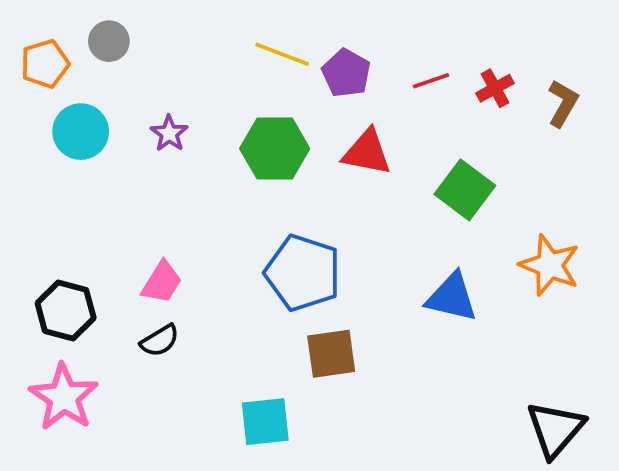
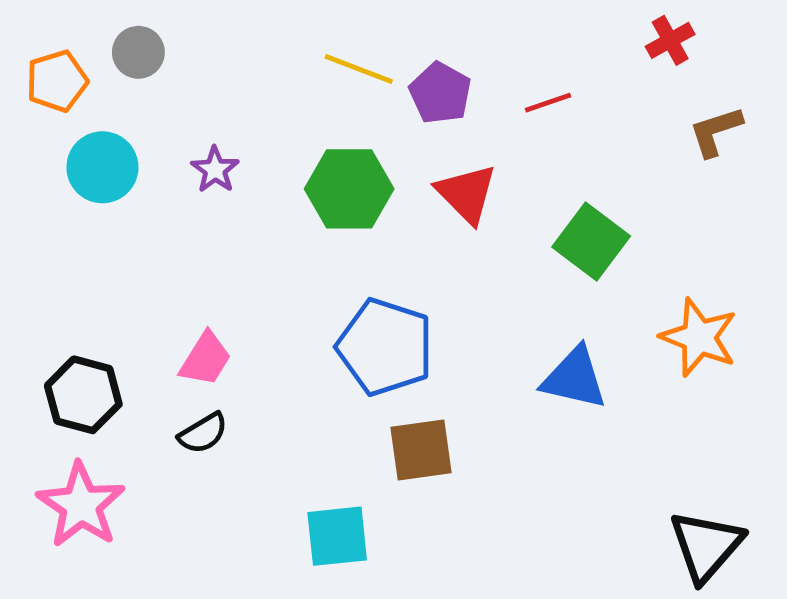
red cross: (495, 88) -> (670, 40), moved
brown L-shape: (563, 103) -> (716, 131), turned -138
red triangle: (367, 152) -> (467, 194), turned 34

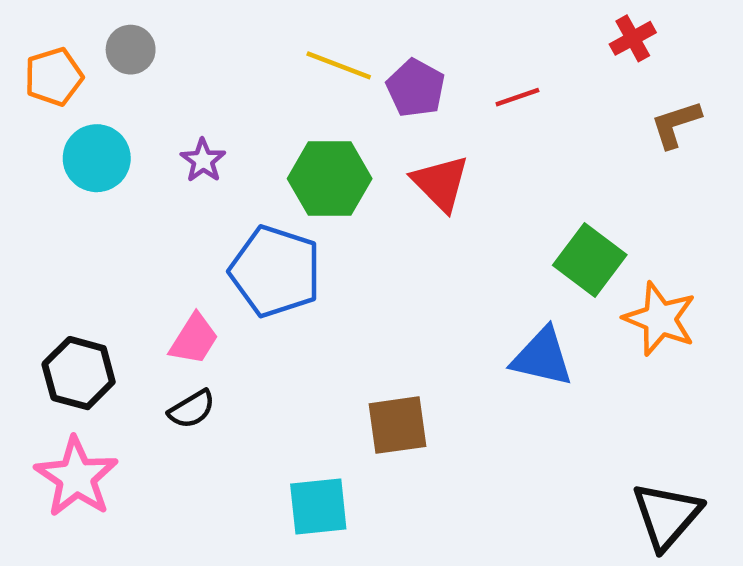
green square: (591, 242) -> (590, 260), moved
blue pentagon: (385, 347) -> (275, 271), moved

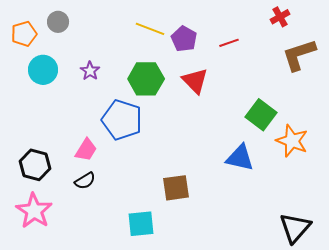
brown L-shape: (676, 124) -> (299, 55), size x1.5

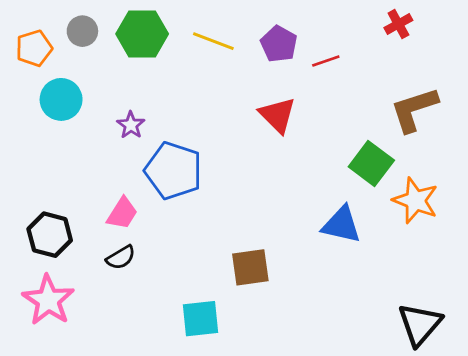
purple pentagon: (184, 39) -> (279, 44), moved
brown L-shape: (299, 55) -> (414, 109), moved
purple star: (90, 71) -> (131, 125), moved
green hexagon: (146, 79) -> (142, 34), moved

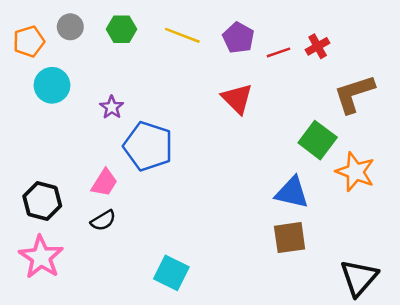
red cross: (398, 24) -> (318, 46), moved
green hexagon: (142, 34) -> (121, 29), size x0.7
brown square: (250, 267) -> (290, 238), moved
cyan square: (201, 319) -> (171, 273), turned 32

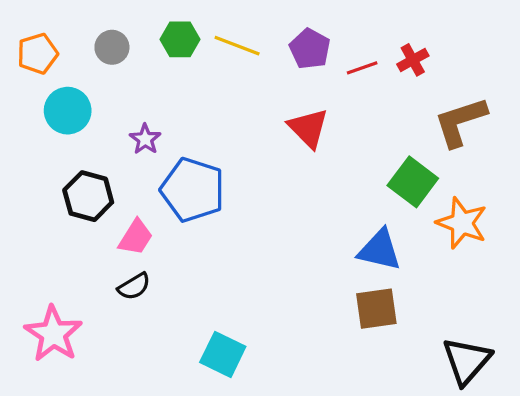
gray circle: (70, 27) -> (112, 47), moved
green hexagon: (121, 29) -> (180, 39), moved
black hexagon: (42, 201) -> (88, 196), moved

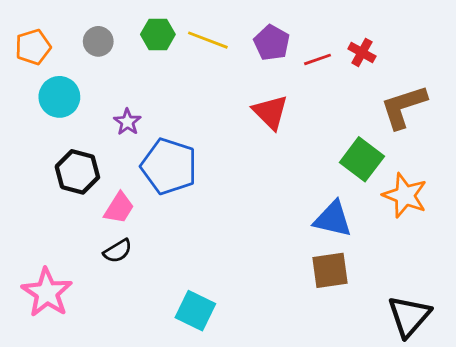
red cross: (413, 60) -> (362, 52), turned -32

